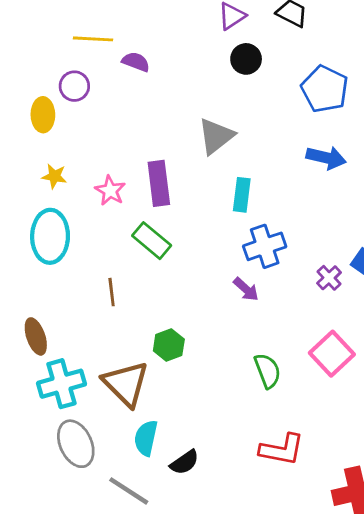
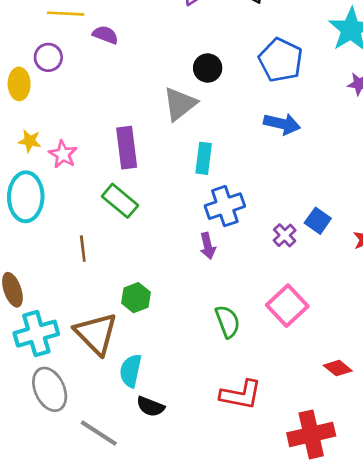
black circle: (246, 59) -> (208, 68), moved
pink star: (110, 191) -> (63, 154), moved
purple arrow: (246, 289) -> (208, 246), turned 35
cyan semicircle: (146, 438) -> (131, 371), moved
black semicircle: (185, 462) -> (151, 407), turned 56

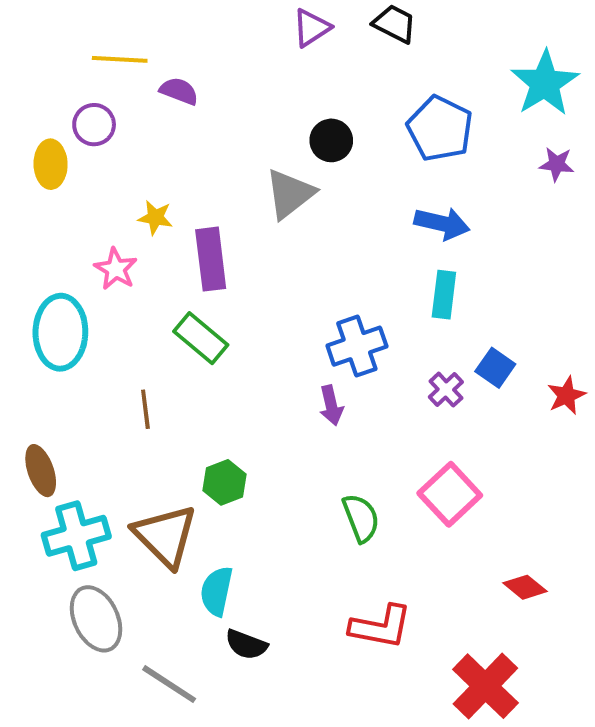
yellow star: (30, 141) -> (155, 218), moved
cyan rectangle: (204, 158) -> (444, 295), moved
red cross: (311, 434) -> (485, 686), turned -33

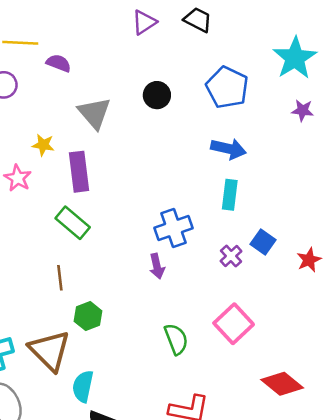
gray triangle: (290, 194) -> (94, 113), moved, turned -33
brown line: (145, 409) -> (60, 278), moved
red diamond: (525, 587) -> (282, 384), size x1.5

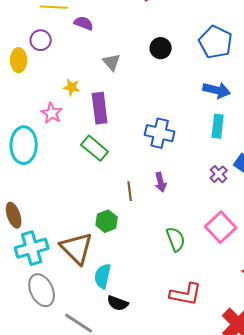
gray triangle: (94, 113) -> (112, 62), size x0.7
blue cross: (174, 228) -> (160, 133), moved, turned 32
brown line: (60, 278) -> (130, 191), moved

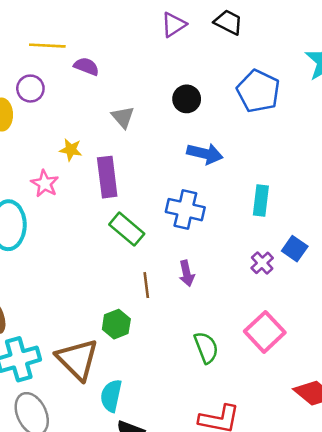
blue arrow: (217, 90) -> (205, 154), moved
green rectangle: (95, 148) -> (127, 229), moved

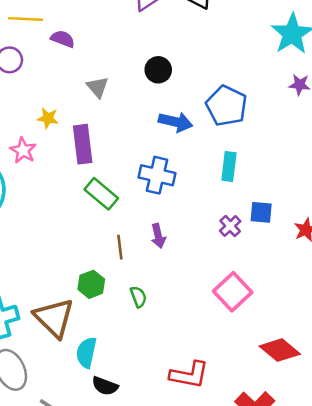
blue pentagon: (258, 91) -> (226, 106), moved
blue square: (295, 249) -> (261, 212), turned -30
green semicircle: (206, 348) -> (138, 297), moved, size x0.7

